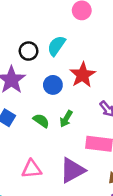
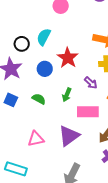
green arrow: (66, 119) -> (67, 95), moved

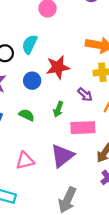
red star: (68, 58) -> (58, 67), turned 30

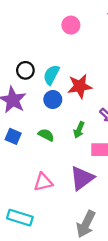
cyan semicircle: (30, 44) -> (51, 75), moved

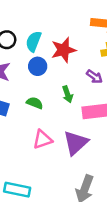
green arrow: (79, 130) -> (68, 94), turned -35
pink triangle: (43, 182) -> (43, 139), moved

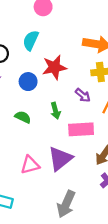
cyan semicircle: (33, 41) -> (31, 40), moved
pink triangle: (43, 139) -> (30, 165), moved

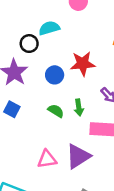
cyan semicircle: (31, 40) -> (49, 28), moved, turned 42
green semicircle: (23, 117) -> (56, 111), moved

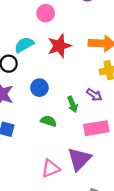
red star: (83, 64) -> (59, 46), moved
green arrow: (79, 107) -> (73, 104), moved

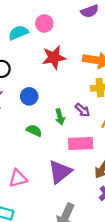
cyan semicircle: (24, 45) -> (18, 33), moved
pink triangle: (51, 168) -> (18, 178), moved

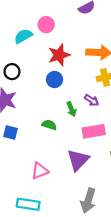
blue circle: (29, 96) -> (54, 80), moved

